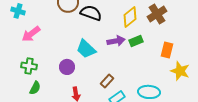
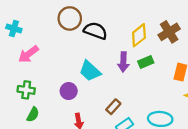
purple arrow: (116, 41) -> (123, 62), turned 102

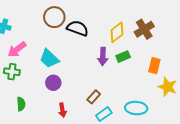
cyan trapezoid: (90, 71) -> (49, 59), moved
green cross: (26, 90) -> (12, 72), moved
green semicircle: (33, 114) -> (21, 104), turned -32

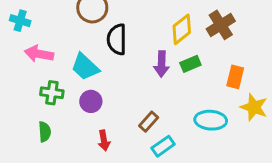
black semicircle: (78, 28) -> (117, 39), moved, turned -110
pink arrow: (17, 49) -> (39, 54), turned 48
green cross: (12, 72) -> (52, 93), moved
cyan ellipse: (136, 108) -> (211, 120), moved

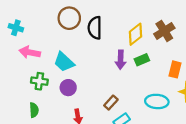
black semicircle: (117, 39) -> (95, 28), moved

